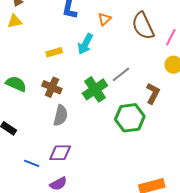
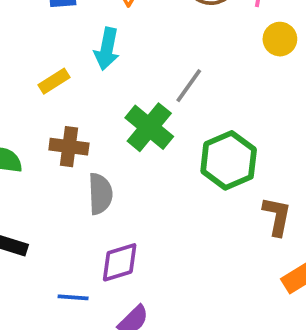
brown L-shape: (153, 93) -> (277, 216), moved

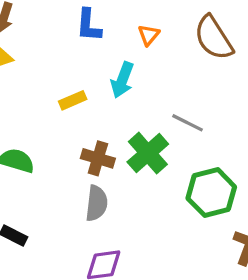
gray line: (189, 86) -> (188, 123), turned 72
brown cross: (69, 147) -> (98, 158), moved

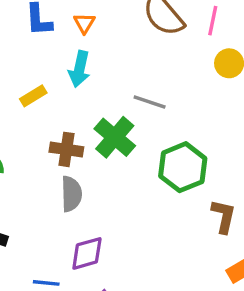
orange triangle: (149, 35) -> (84, 23), moved

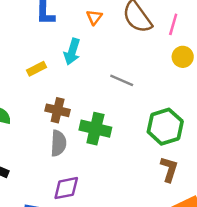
orange triangle: (84, 23) -> (94, 17), moved
green cross: (115, 137) -> (95, 129), moved, turned -32
green hexagon: (183, 167) -> (165, 127), moved

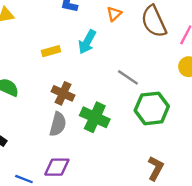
green hexagon: (165, 127) -> (152, 108), moved

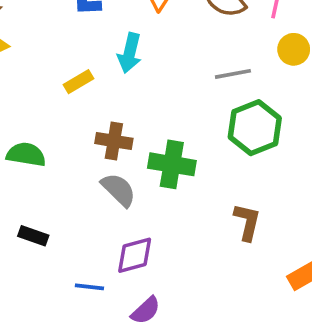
gray line: (128, 77) -> (233, 74), moved, turned -30
gray semicircle: (58, 124) -> (119, 190), turned -45
brown L-shape: (156, 168) -> (247, 222), moved

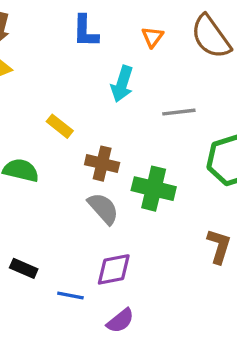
gray line: (233, 74) -> (179, 112), moved
yellow rectangle: (79, 82) -> (60, 126), moved, turned 65
black rectangle: (33, 236) -> (24, 268), moved

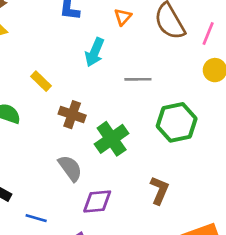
green cross: (154, 189) -> (112, 139), turned 36
gray semicircle: (103, 208) -> (70, 168), moved
purple diamond: (114, 269) -> (97, 202), moved

